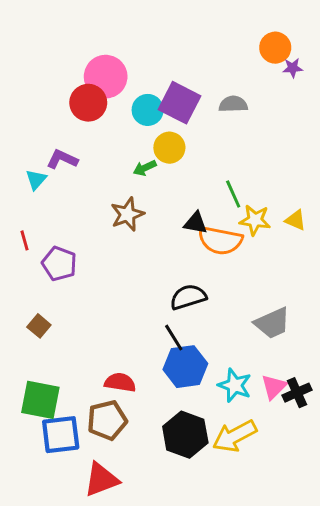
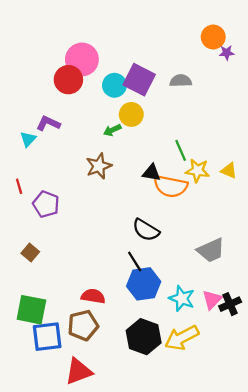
black semicircle: (188, 297) -> (146, 230), turned -132

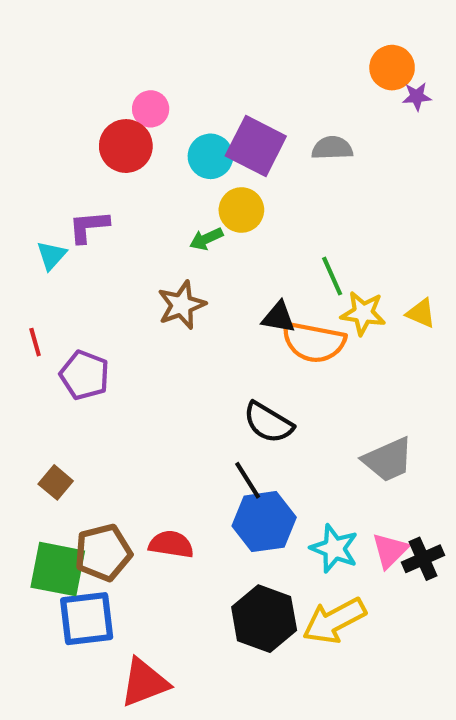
pink circle: (82, 59) -> (151, 109), size x0.6
purple L-shape: (48, 123) -> (89, 226), turned -30
brown square: (30, 252) -> (56, 482), moved
brown pentagon: (83, 325) -> (103, 553), moved

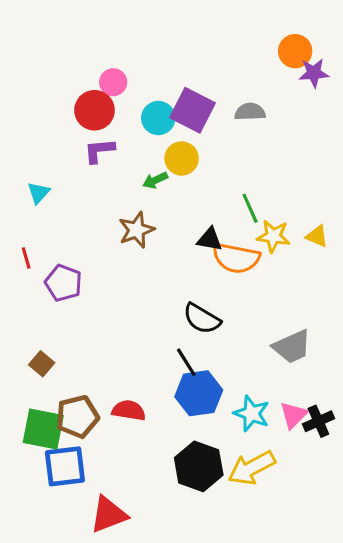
purple star: (417, 96) -> (314, 73), size x1.4
purple L-shape: (89, 226) -> (99, 151), moved

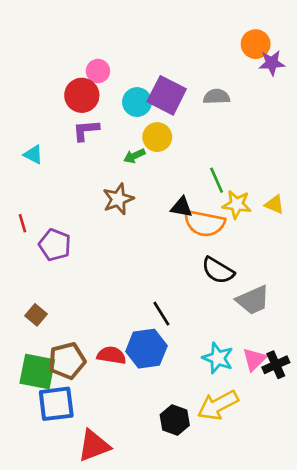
cyan triangle: (39, 193) -> (33, 155), moved, turned -45
black semicircle: (202, 319) -> (218, 270), moved
blue hexagon: (199, 393) -> (146, 349), moved
black hexagon: (199, 466) -> (175, 420), moved, size x0.7

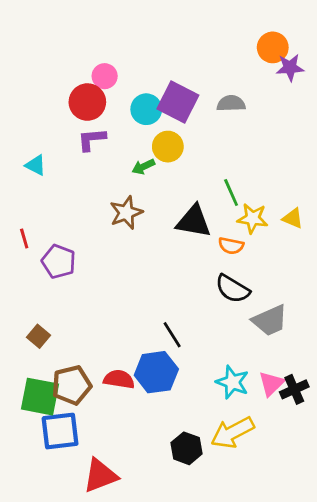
black triangle: (181, 207) -> (194, 221), size x1.5
orange semicircle: (204, 223) -> (231, 246), moved, size x0.6

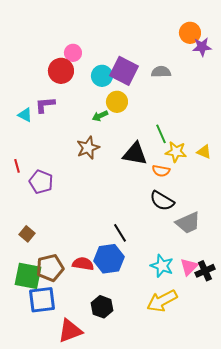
purple L-shape: (92, 139) -> (45, 105), moved
black hexagon: (187, 448) -> (102, 307), moved

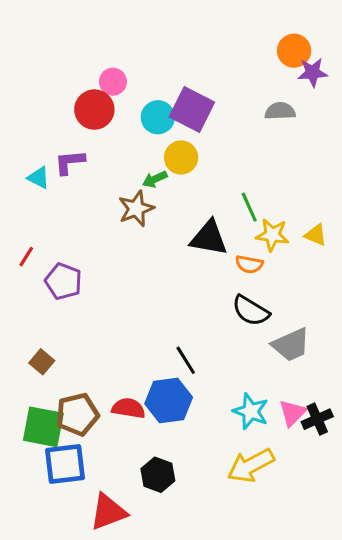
gray semicircle: (161, 72) -> (280, 111), moved
brown star: (88, 148) -> (136, 209), moved
red line: (17, 166) -> (26, 257), turned 48

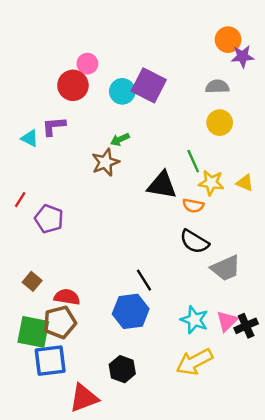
yellow circle: (181, 157) -> (220, 123), moved
red semicircle: (128, 408) -> (67, 297), moved

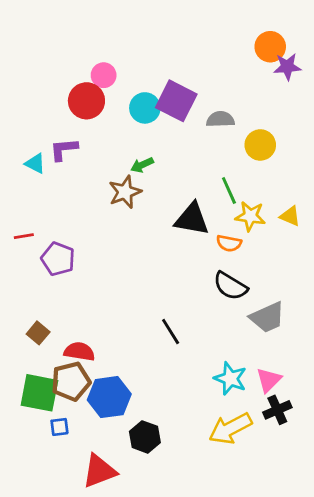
gray semicircle: (217, 87) -> (220, 119), moved
red line: (20, 200) -> (24, 236), turned 49
blue hexagon: (131, 311) -> (109, 397), moved
black cross: (246, 326) -> (277, 410), moved
blue square: (50, 361) -> (59, 427), size x0.5

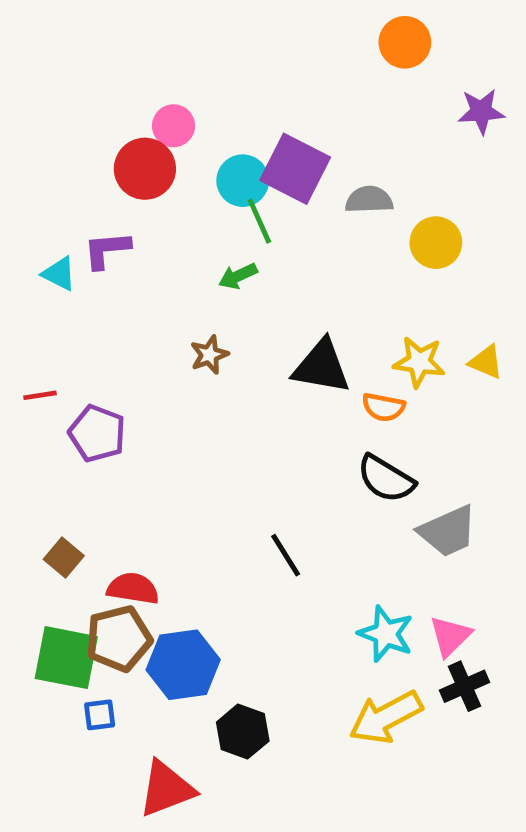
orange circle: (270, 47) -> (405, 42), moved
green line: (229, 191) -> (259, 221), moved
brown star: (125, 192) -> (209, 355), moved, size x0.7

